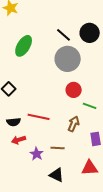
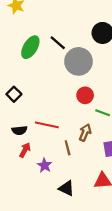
black line: (64, 35) -> (58, 43), moved
red arrow: (19, 140) -> (25, 150), turned 136
brown line: (58, 148) -> (68, 148), moved, turned 72

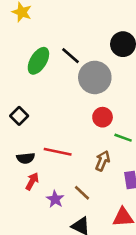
brown line: (68, 148) -> (82, 193), moved, turned -32

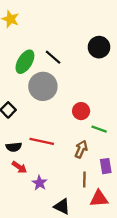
gray circle: (95, 77) -> (43, 86), moved
red arrow: (32, 181) -> (19, 167), turned 96
brown line: (82, 193) -> (84, 180), moved, turned 48

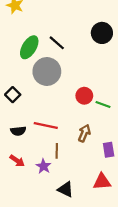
green line: (99, 129) -> (103, 105), moved
red arrow: (19, 167) -> (17, 161), moved
brown line: (84, 180) -> (57, 151), moved

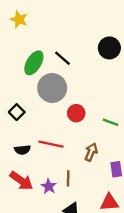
red circle: (84, 96) -> (76, 113), moved
brown line: (57, 151) -> (68, 178), moved
red arrow: (17, 161) -> (21, 181), size x1.5

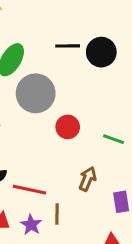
black circle: (109, 48) -> (101, 52), moved
black line: (62, 58) -> (68, 46), moved, turned -42
red line: (51, 144) -> (29, 190), moved

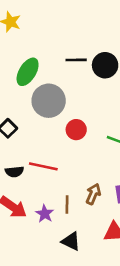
brown arrow: (88, 179) -> (93, 194), moved
red line: (29, 190) -> (43, 166), moved

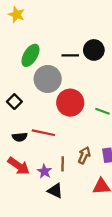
black line: (76, 60) -> (70, 55), moved
red circle: (76, 130) -> (70, 103), size x1.6
black triangle: (71, 241) -> (55, 191), moved

